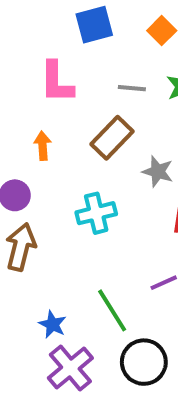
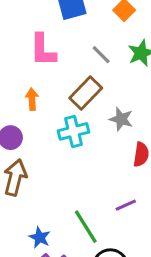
gray line: (132, 88) -> (101, 55), turned 40
cyan cross: (96, 213) -> (73, 131), moved

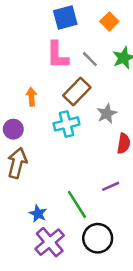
pink L-shape: (43, 50) -> (57, 55), moved
gray star: (121, 119) -> (107, 114), turned 30

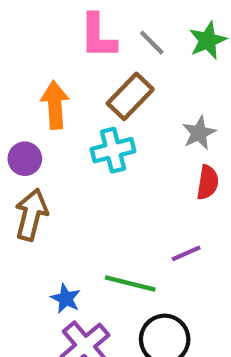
orange arrow: (31, 97) -> (55, 105), size x1.5
gray star: (107, 114) -> (199, 133), moved
green line: (77, 204) -> (130, 283), turned -44

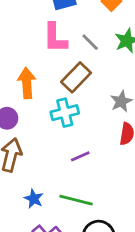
purple line: (186, 253) -> (80, 156), moved
blue star: (66, 299) -> (34, 199), moved

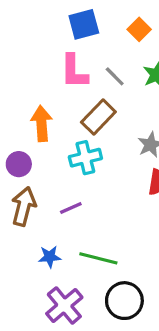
purple line: (80, 156) -> (71, 208), moved
blue star: (34, 199) -> (50, 257), turned -30

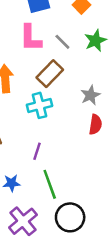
purple line: (71, 208) -> (37, 151), moved, turned -48
green line: (98, 258) -> (50, 184), turned 56

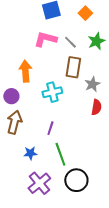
pink L-shape: (31, 38) -> (45, 39), turned 105
brown rectangle: (50, 74) -> (73, 67), moved, turned -35

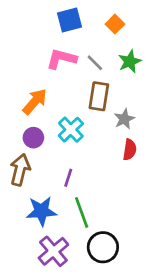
orange arrow: (25, 71) -> (35, 102), turned 45
cyan cross: (52, 92) -> (71, 130), turned -30
purple circle: (11, 96) -> (33, 138), moved
blue star: (30, 153) -> (41, 211), size x1.6

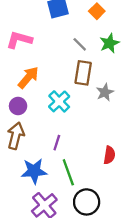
pink L-shape: (61, 59) -> (19, 40), moved
purple circle: (33, 138) -> (18, 106), moved
red semicircle: (130, 150) -> (109, 155), moved

